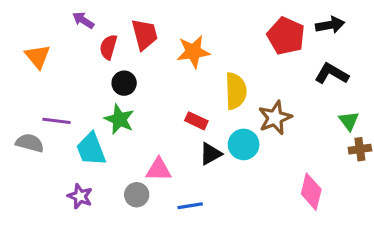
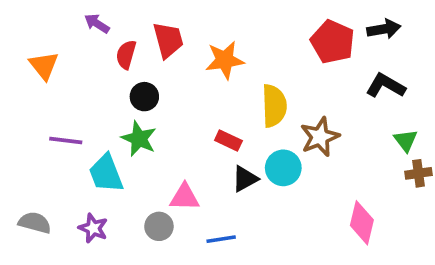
gray semicircle: (30, 143) -> (35, 223), moved

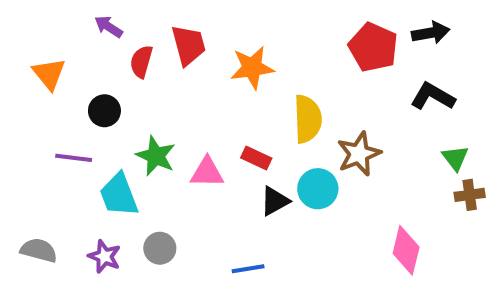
black circle: (144, 97) -> (104, 111), moved
pink triangle: (185, 197) -> (207, 172), moved
gray circle: (159, 226) -> (160, 248), moved

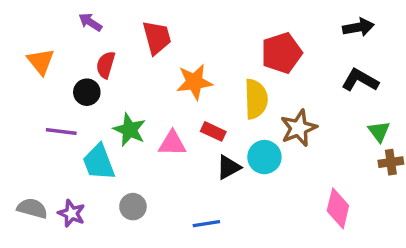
red pentagon: (373, 47) -> (282, 53), moved, turned 30
red semicircle: (141, 62) -> (106, 65), moved
orange star: (252, 68) -> (194, 82), moved
purple star: (104, 256) -> (71, 213), moved

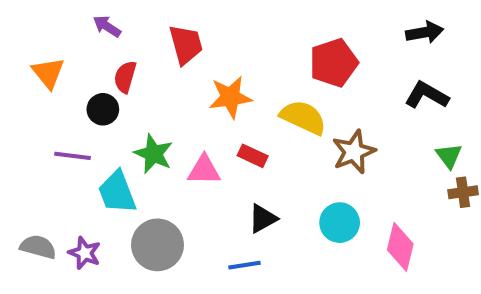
yellow semicircle: (256, 99) -> (303, 117), turned -63
cyan circle: (264, 157) -> (340, 223), moved
black triangle: (229, 167) -> (263, 219), moved
gray circle: (133, 207) -> (157, 245), size x1.6

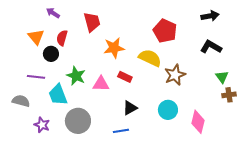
red pentagon: (334, 63) -> (165, 31), turned -30
orange triangle: (48, 73) -> (36, 37), moved
gray semicircle: (38, 247) -> (21, 101), moved

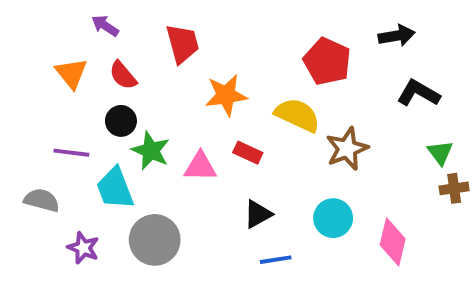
black arrow: (210, 16) -> (397, 36), moved
red semicircle: (62, 38) -> (123, 75), turned -56
black circle: (51, 54) -> (121, 121), moved
blue line: (121, 131) -> (276, 260), moved

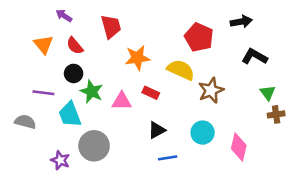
purple star: (83, 248) -> (60, 160), moved

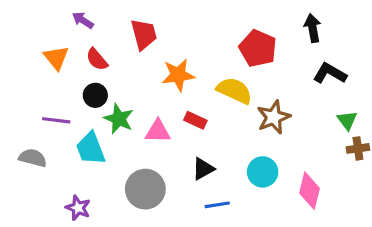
black arrow: (241, 22) -> (313, 28), turned -90
gray circle: (94, 146) -> (145, 189), moved

